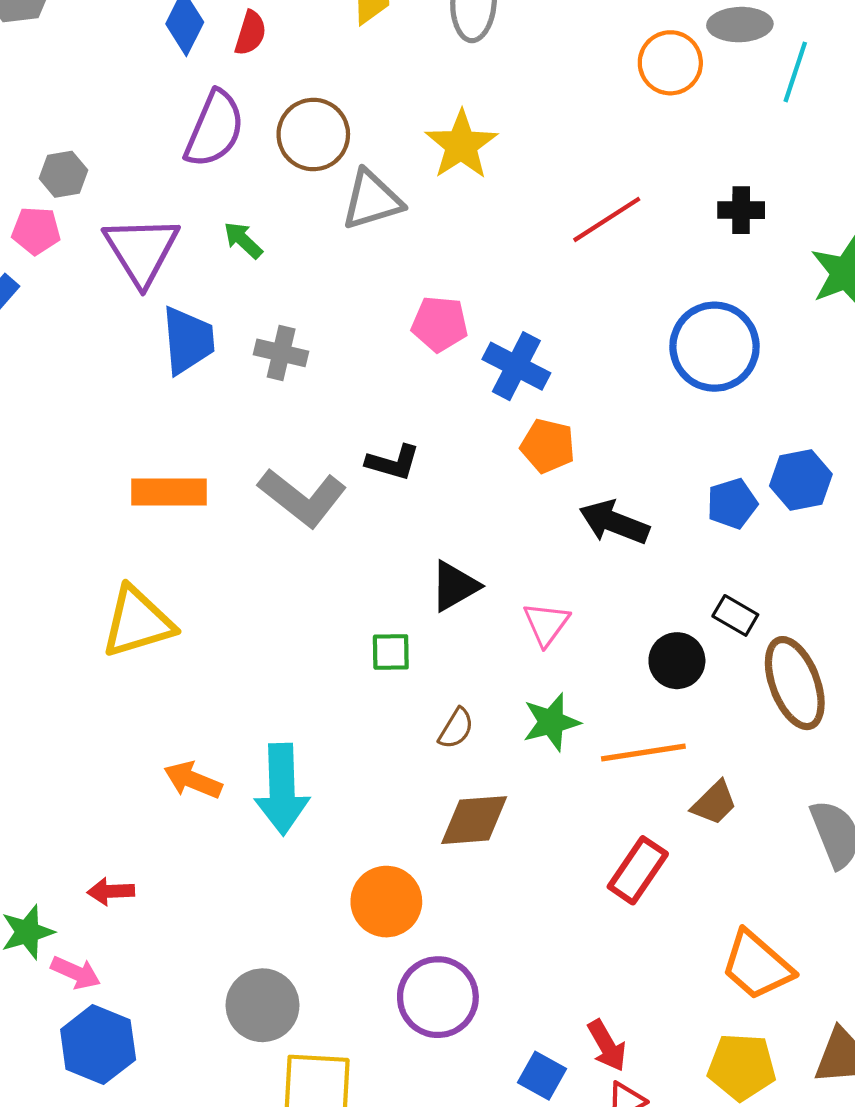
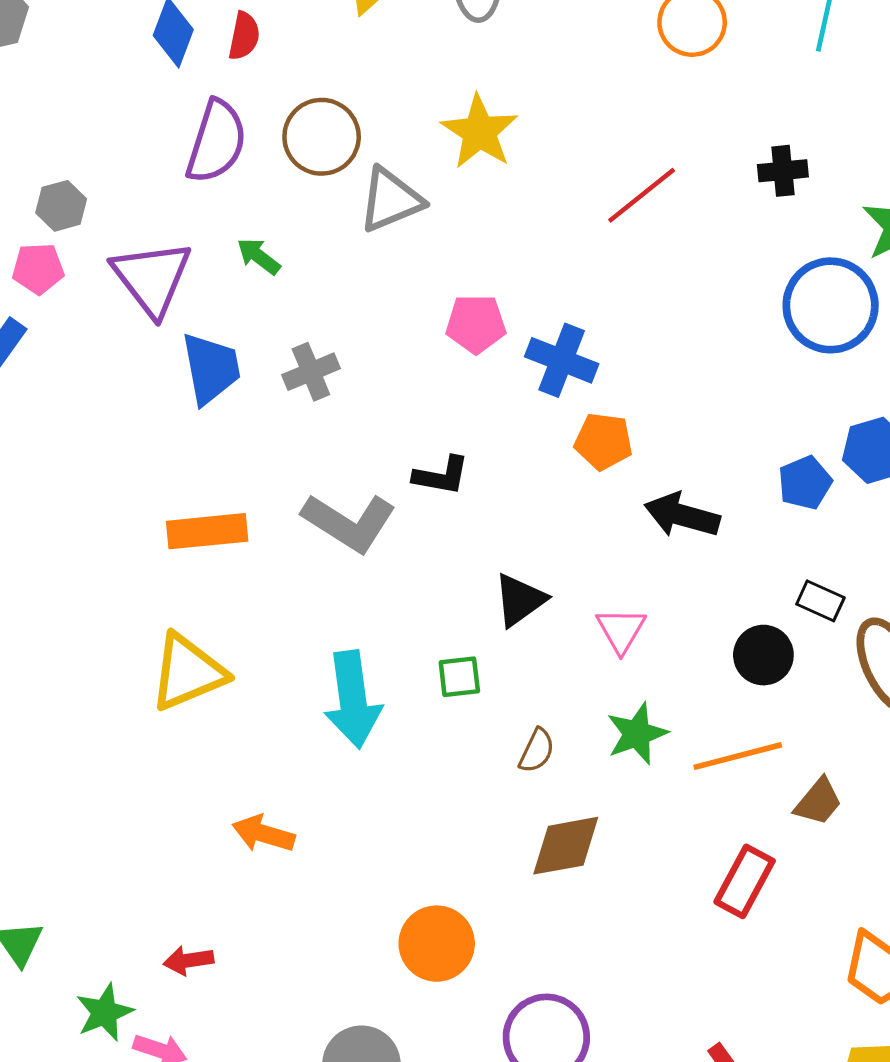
blue circle: (715, 347) -> (831, 305), moved
gray cross: (281, 353) -> (311, 372), turned -30
cyan arrow: (282, 789) -> (353, 699), moved
orange circle: (386, 902) -> (437, 944), moved

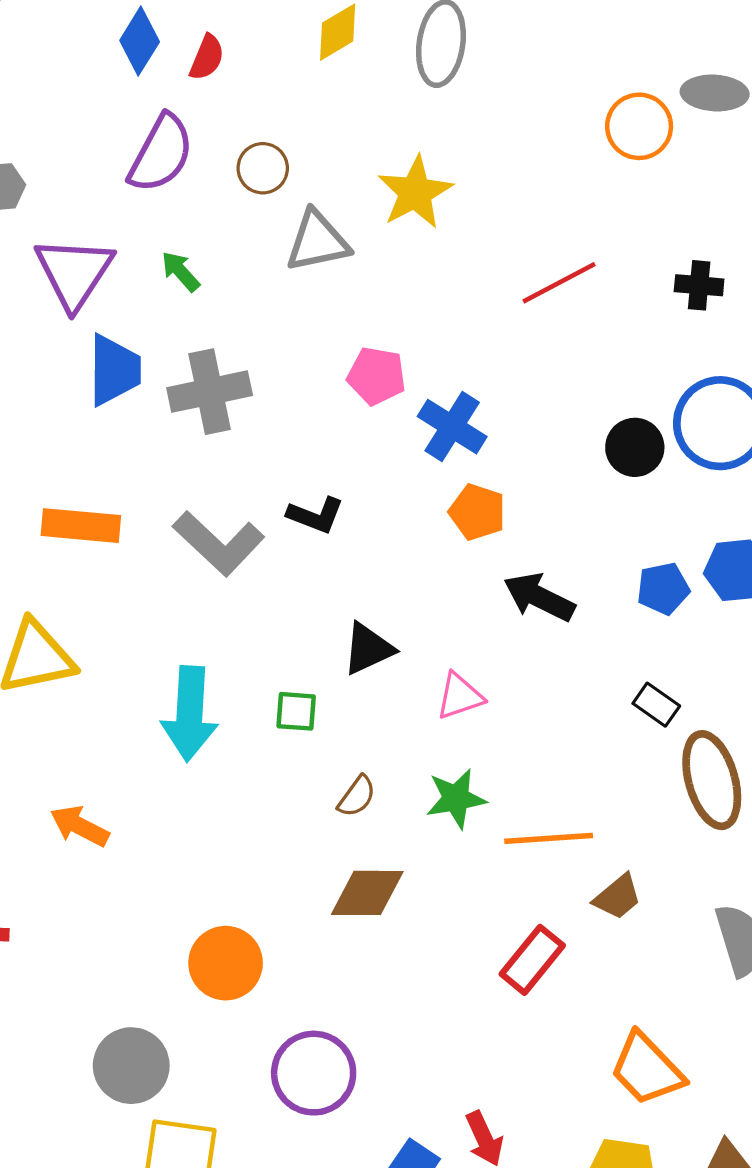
brown circle: (322, 137) -> (263, 168), size x0.7
gray cross: (311, 372) -> (210, 392), size x1.5
pink triangle: (621, 630) -> (460, 696), turned 30
black circle: (763, 655) -> (635, 447), moved

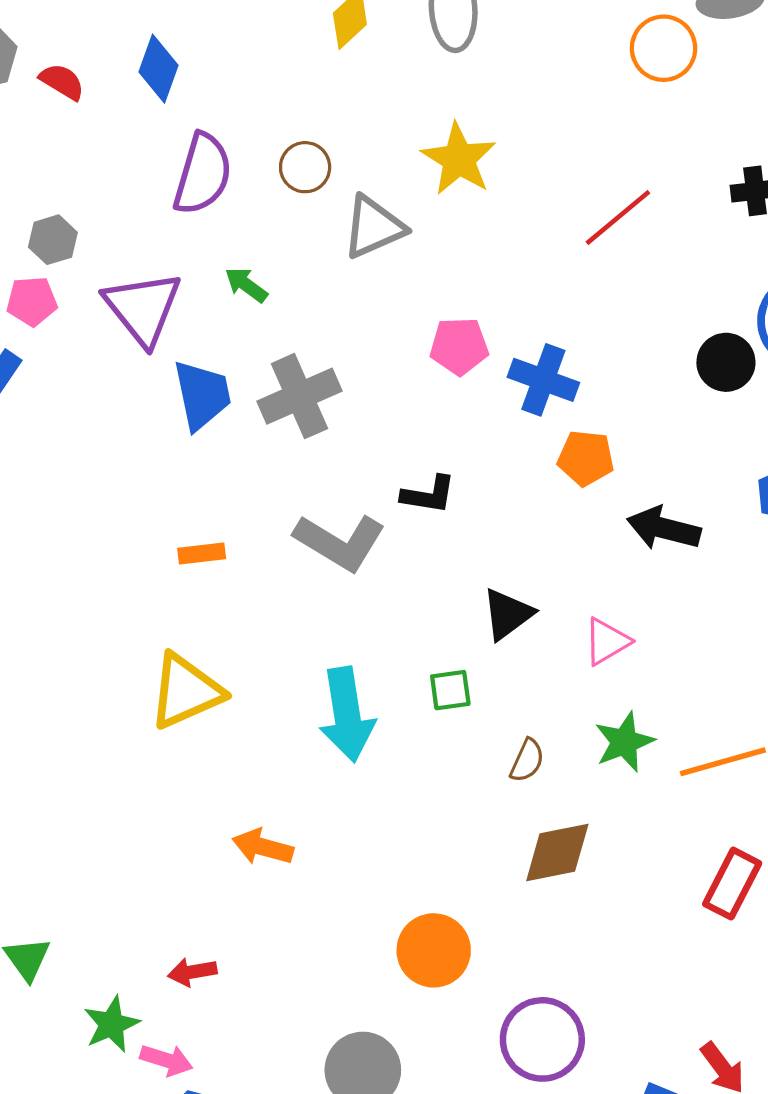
red semicircle: (207, 57) -> (62, 82), moved, turned -69
orange rectangle: (81, 526) -> (202, 554), size x0.6

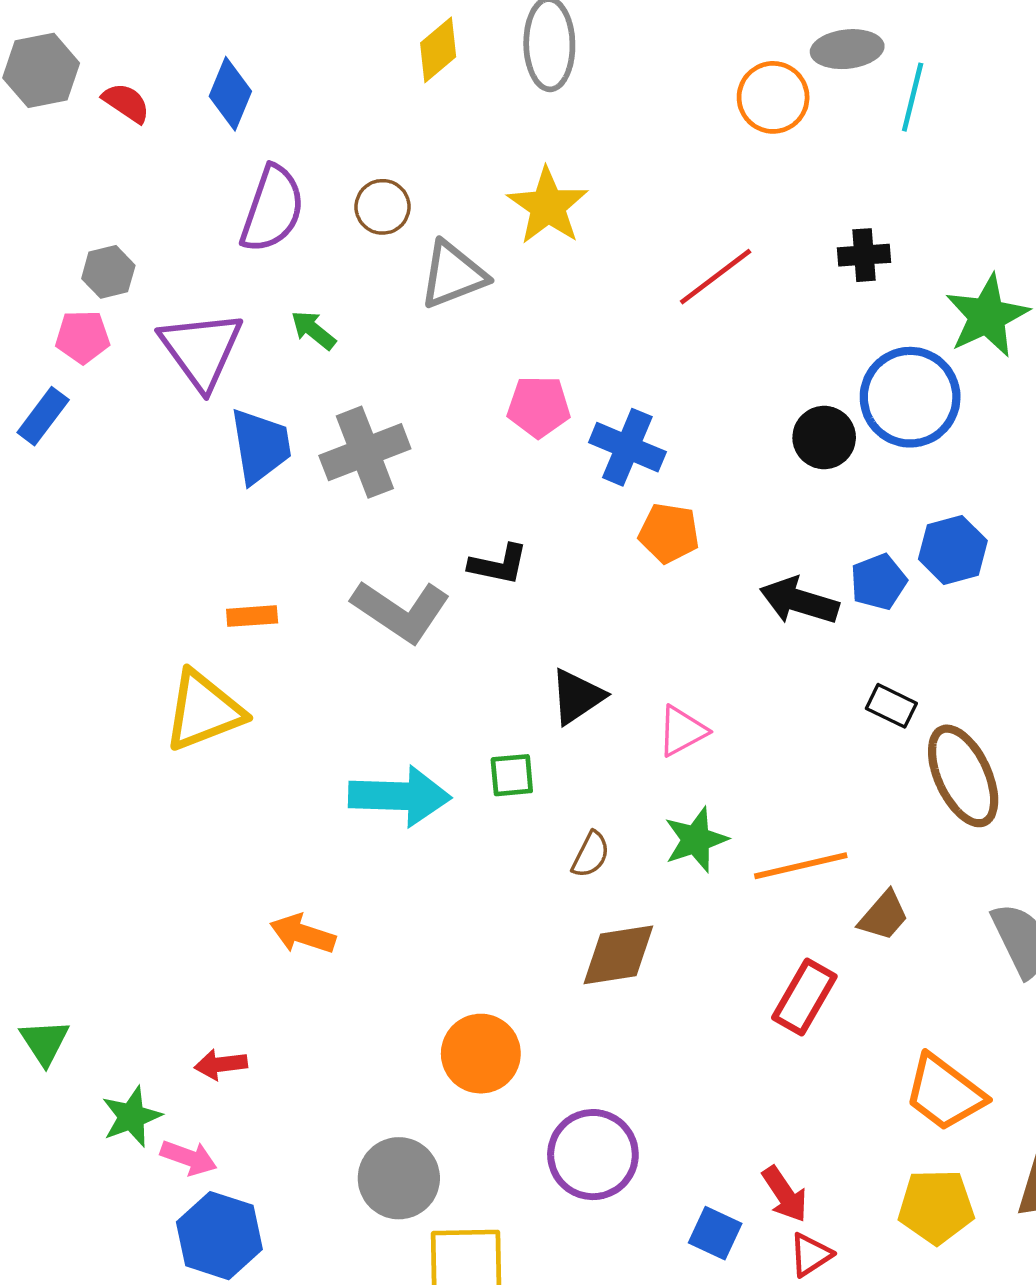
black arrow: (664, 528) -> (799, 601), moved
yellow triangle: (186, 691) -> (203, 711), moved
cyan arrow: (347, 714) -> (400, 796), turned -82

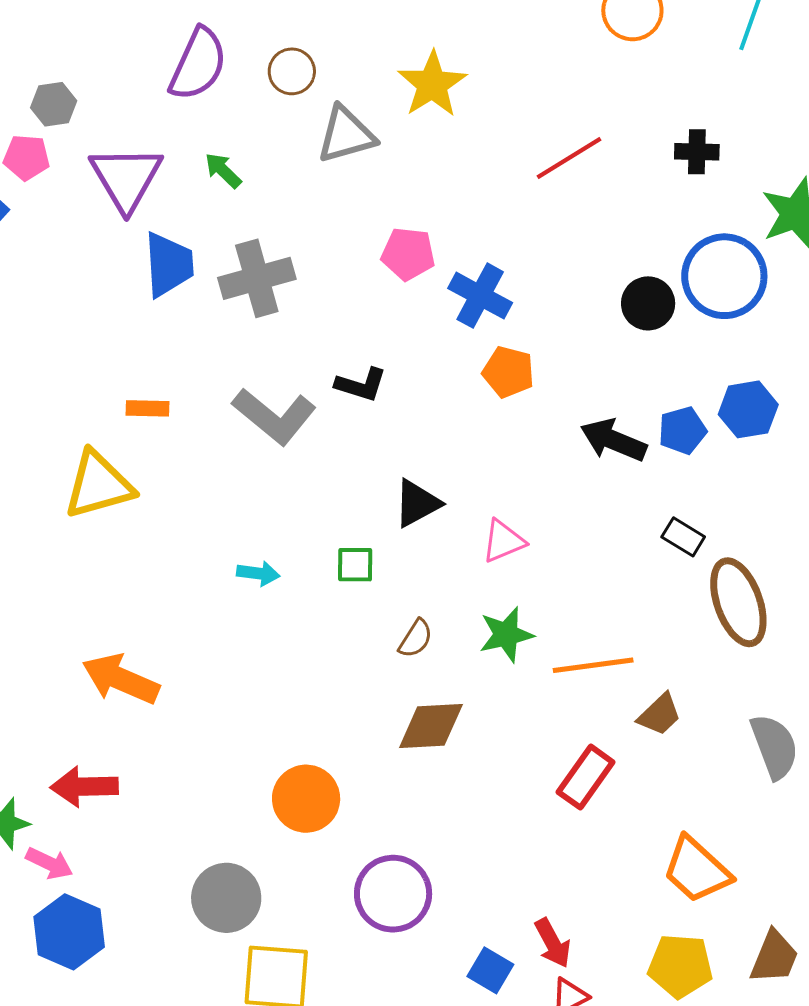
cyan arrow: (400, 796) -> (258, 573), size x0.5
orange arrow: (303, 934) -> (121, 679), moved, size x1.4
red arrow: (221, 1064) -> (84, 787), size x1.5

